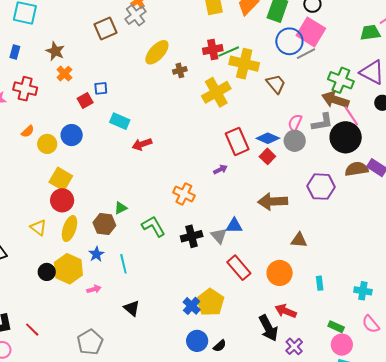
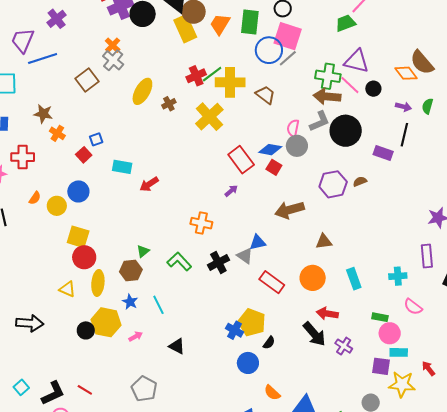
pink line: (351, 116) -> (350, 85), moved
brown semicircle: (357, 169) -> (360, 182), moved, size x0.6
cyan rectangle: (320, 283) -> (354, 279), size x1.5
black semicircle: (220, 346) -> (269, 343), moved

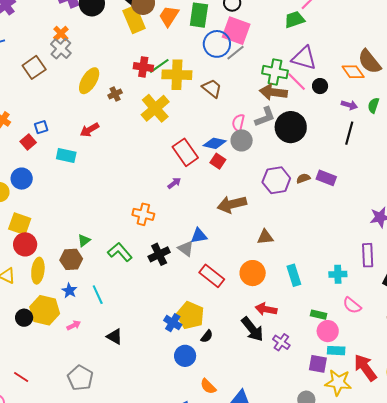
red cross: (196, 76) -> (143, 67), turned 30
purple rectangle: (383, 153) -> (326, 178), moved
red arrow: (149, 184) -> (89, 130), moved
red arrow: (428, 368) -> (365, 368), size x1.8

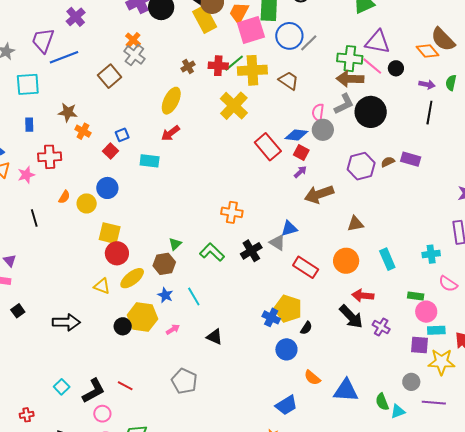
pink square: (236, 31) -> (251, 30), moved, turned -32
yellow ellipse: (89, 81) -> (171, 101), moved
brown cross: (115, 94) -> (188, 67), moved
purple arrow: (174, 183) -> (300, 172), moved
yellow ellipse: (38, 271) -> (132, 278), turned 50

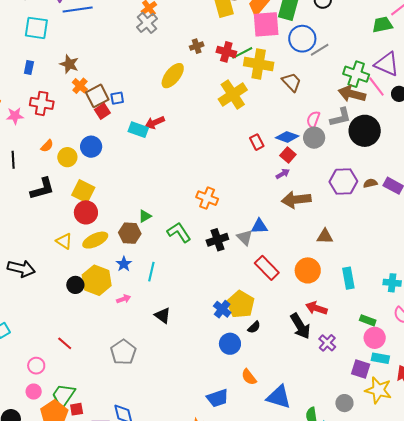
brown square: (110, 76) -> (97, 96), moved
red arrow: (170, 133) -> (155, 123), moved
red rectangle: (268, 147) -> (257, 142), size x0.6
cyan line: (194, 297) -> (151, 272), turned 30
black L-shape: (94, 391) -> (42, 189), moved

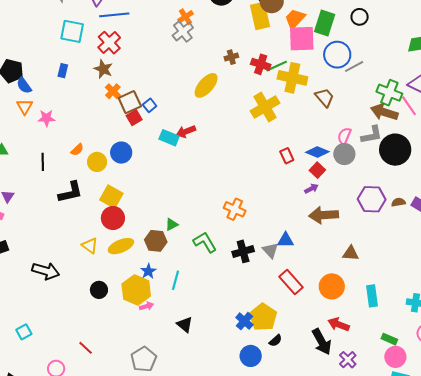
blue square: (117, 98) -> (150, 105), turned -32
red cross: (42, 103) -> (109, 43), moved, turned 35
yellow hexagon: (97, 280) -> (136, 290), moved

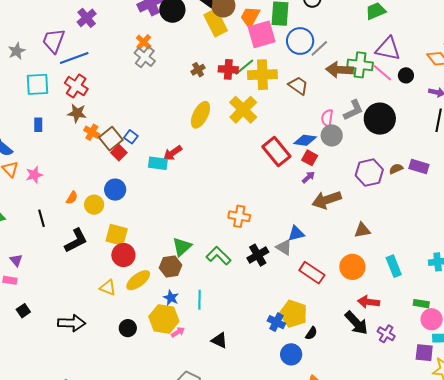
yellow ellipse: (206, 85) -> (200, 115), moved
brown arrow: (384, 112) -> (339, 70), moved
red rectangle: (287, 156) -> (276, 151), size x1.8
green triangle: (172, 224) -> (182, 247), size x1.5

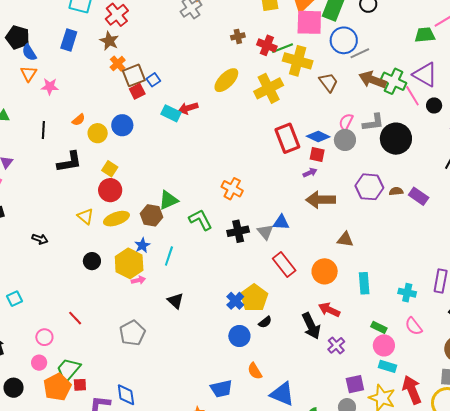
blue rectangle: (38, 125) -> (69, 40), size x1.5
red square: (310, 158) -> (317, 154), turned -35
yellow square: (117, 235) -> (110, 169), size x0.7
black arrow: (72, 323) -> (40, 239), size x0.6
purple square: (424, 353) -> (355, 384), moved, turned -36

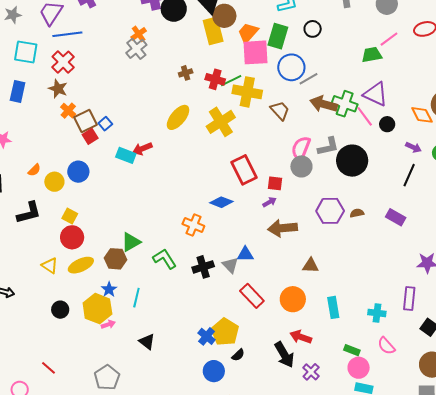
pink semicircle: (346, 122) -> (301, 148), size x1.4
blue diamond: (318, 136) -> (221, 202), moved
purple rectangle: (419, 196) -> (396, 217), moved

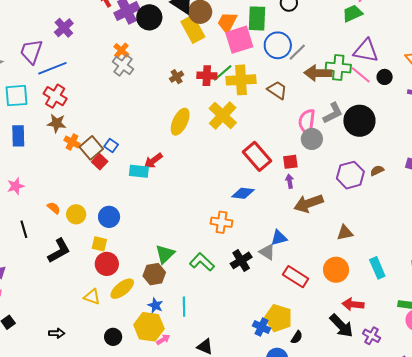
orange semicircle: (34, 170) -> (54, 208), turned -80
blue circle: (78, 172) -> (109, 217), moved
purple arrow: (270, 202) -> (290, 181), turned -56

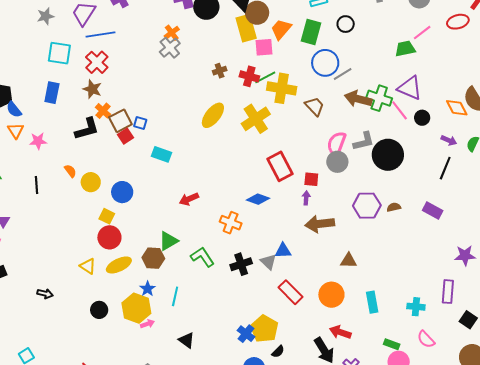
pink square: (239, 40) -> (264, 47), moved, size x0.7
blue square: (111, 146) -> (140, 123), turned -32
red arrow: (153, 161) -> (189, 199), moved
black L-shape: (59, 251) -> (87, 129), moved

